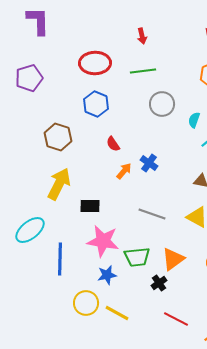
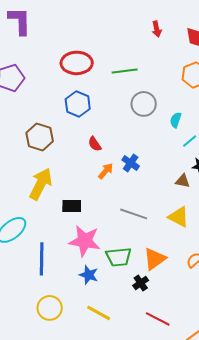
red arrow: (142, 36) -> (157, 29), moved
blue star: (107, 275) -> (89, 275), turned 30
yellow circle: (86, 303) -> (50, 308), moved

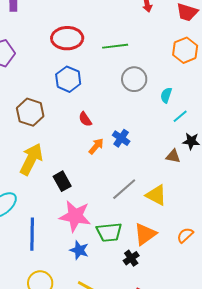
black rectangle: (72, 206) -> (62, 181), turned 60
gray line: (134, 214) -> (124, 189), turned -60
yellow triangle: (179, 217) -> (156, 195), moved

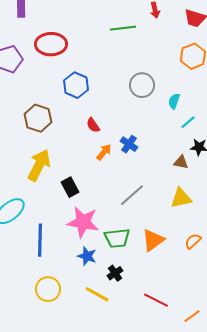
red ellipse: (67, 38) -> (51, 44), moved
green line: (115, 46) -> (123, 28), moved
yellow triangle: (156, 195) -> (181, 198), moved, turned -40
black cross: (131, 258) -> (115, 273), moved

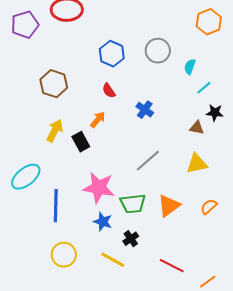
blue hexagon: (76, 85) -> (112, 54), moved
orange arrow: (104, 152) -> (98, 120), moved
yellow arrow: (39, 165) -> (55, 131), size x0.7
black rectangle: (70, 187) -> (81, 142), moved

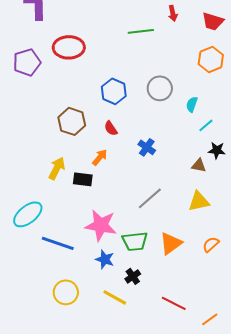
brown hexagon: (54, 84) -> (72, 121), moved
black rectangle: (81, 142) -> (83, 179), turned -54
blue line: (56, 206) -> (58, 243), turned -72

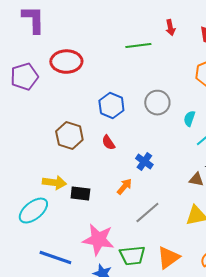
orange arrow: (100, 157) -> (124, 187), moved
yellow arrow: (57, 168) -> (54, 183), turned 70
cyan ellipse: (28, 214) -> (33, 211), moved

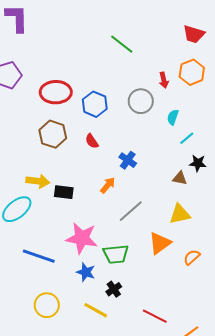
red arrow: (170, 28) -> (164, 80), moved
green line: (138, 46) -> (122, 44), turned 45
red ellipse: (66, 62) -> (56, 92), moved
orange triangle: (168, 258) -> (160, 243), moved

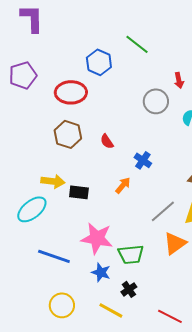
blue hexagon: (95, 104) -> (99, 62), moved
gray line: (131, 211) -> (163, 211), moved

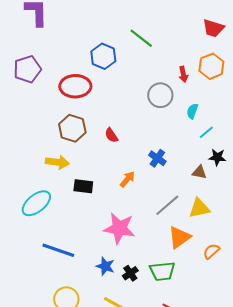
blue cross: (143, 160) -> (157, 158), moved
yellow arrow: (53, 181) -> (57, 162), moved
pink star: (97, 238) -> (119, 228), moved
green trapezoid: (131, 254) -> (162, 271), moved
black cross: (129, 289) -> (130, 273), moved

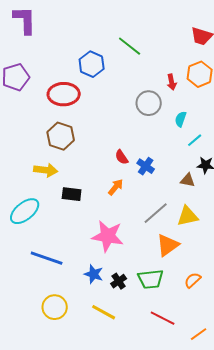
red semicircle: (111, 135) -> (122, 157), moved
orange semicircle: (211, 251) -> (193, 280), moved

